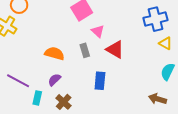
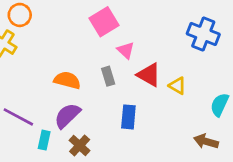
blue cross: (155, 19) -> (203, 34), turned 35
yellow triangle: (166, 43) -> (177, 86), moved
purple semicircle: (54, 80) -> (67, 116), size x1.5

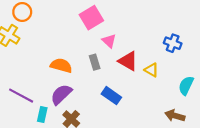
blue cross: (203, 34) -> (173, 43), moved, size x0.7
blue rectangle: (128, 117) -> (111, 96), turned -60

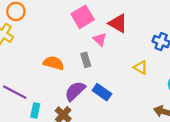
red triangle: (128, 61) -> (118, 23), moved
purple semicircle: (61, 94) -> (75, 91), moved

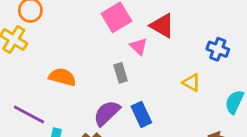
orange semicircle: (53, 63) -> (62, 77), moved
blue rectangle: (102, 92) -> (141, 114), turned 30

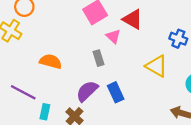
yellow triangle: (191, 83) -> (157, 66), size x1.5

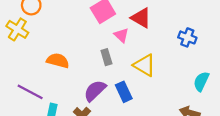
yellow triangle: (157, 66) -> (145, 65), moved

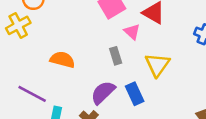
yellow cross: (17, 29) -> (18, 25), turned 30
yellow triangle: (145, 65) -> (157, 65), turned 35

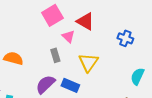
blue rectangle: (135, 94) -> (70, 85), turned -42

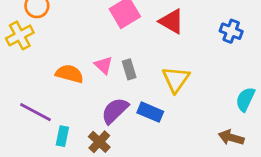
pink triangle: (68, 36) -> (104, 65), moved
blue cross: (125, 38) -> (231, 31), moved

